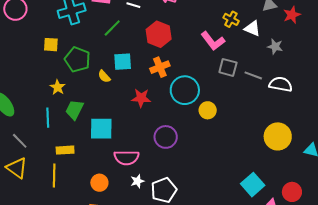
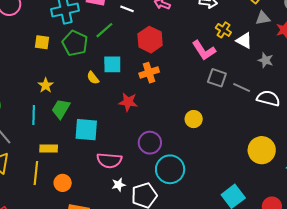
green pentagon: (77, 59) -> (75, 43), moved
cyan circle: (185, 90) -> (170, 169), moved
orange circle: (99, 183) -> (63, 183), moved

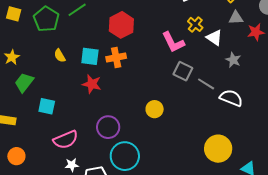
cyan square: (112, 64) -> (90, 56), moved
cyan square: (86, 130) -> (47, 106), size x0.7
pink semicircle: (109, 160) -> (66, 140), turned -35

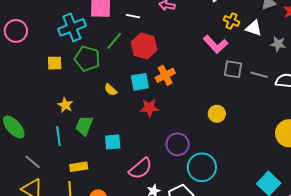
red hexagon: (121, 25) -> (144, 46), moved

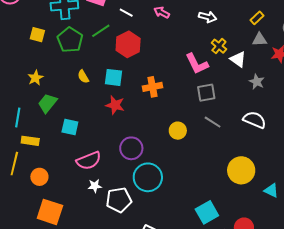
gray square: (233, 69) -> (206, 93), turned -36
orange cross: (165, 75) -> (152, 87), moved
gray line: (259, 75) -> (213, 122), moved
cyan line: (58, 136) -> (18, 118), moved

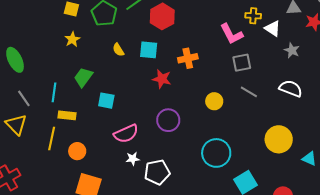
yellow cross: (219, 46) -> (253, 16), turned -35
yellow star: (35, 78) -> (72, 39), moved
red star: (115, 105) -> (162, 79), moved
cyan circle: (148, 177) -> (216, 153), moved

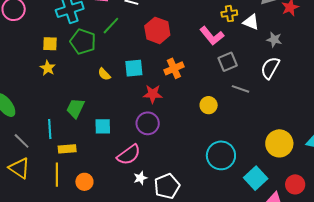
red hexagon: (162, 16) -> (157, 30), moved
yellow star: (72, 39) -> (48, 68), moved
white semicircle: (291, 89) -> (270, 68), moved, turned -70
purple circle: (168, 120) -> (148, 123), moved
yellow circle: (279, 139) -> (279, 143), moved

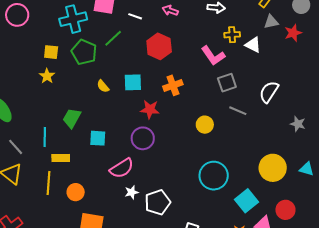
gray star: (274, 40) -> (298, 124), moved

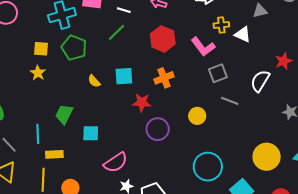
red star: (293, 33) -> (284, 61), moved
green line: (113, 38) -> (117, 32), moved
red hexagon: (159, 46) -> (163, 39), moved
purple circle: (143, 138) -> (158, 129), moved

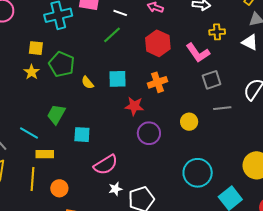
white triangle: (243, 34) -> (250, 42), moved
green pentagon: (74, 48) -> (62, 64), moved
gray line: (230, 101) -> (222, 108), turned -30
cyan line: (38, 134) -> (29, 133), turned -60

